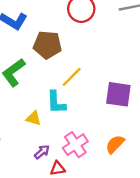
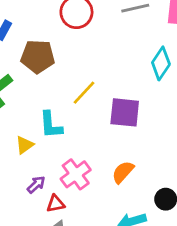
yellow line: (72, 77) -> (84, 93), moved
yellow triangle: (33, 118) -> (25, 145), turned -49

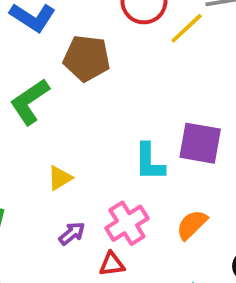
yellow line: (84, 93) -> (187, 28), moved
cyan L-shape: (51, 125) -> (149, 162), moved
red triangle: (56, 204) -> (112, 264), moved

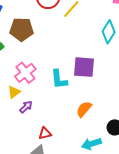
pink cross: (127, 223) -> (25, 73), moved
purple arrow: (72, 233) -> (26, 107), moved

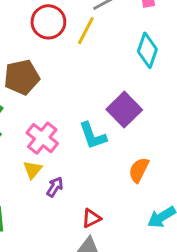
purple square: (84, 67) -> (124, 110), turned -35

